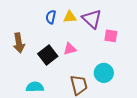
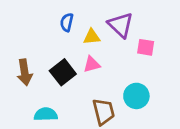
yellow triangle: (70, 17) -> (92, 37), moved
brown arrow: (19, 43) -> (25, 72), moved

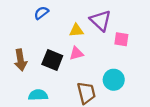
blue semicircle: (67, 22) -> (41, 13), moved, turned 40
black square: (63, 72) -> (52, 60), turned -30

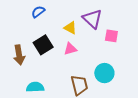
yellow triangle: (76, 30) -> (70, 28), turned 32
black square: (52, 60) -> (43, 45), moved, turned 36

